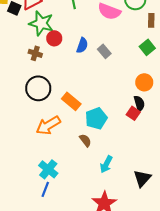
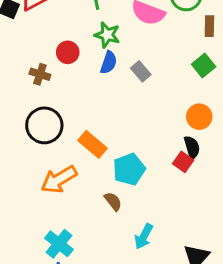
green star: (41, 23) -> (107, 35), moved, size x0.7

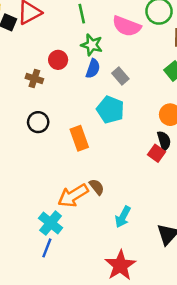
black circle: (44, 125) -> (38, 122), size x0.7
orange rectangle: (93, 144) -> (79, 138), turned 30
cyan pentagon: (129, 169) -> (110, 110), moved, turned -30
orange arrow: (59, 179) -> (73, 196), moved

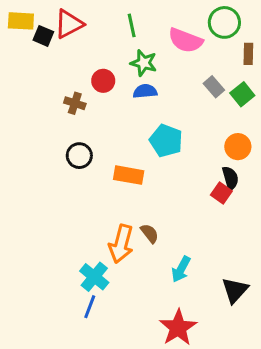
blue semicircle: (93, 69) -> (145, 91), turned -114
gray rectangle: (120, 76) -> (214, 87), moved
orange rectangle: (79, 138) -> (129, 175), turned -60
orange arrow: (73, 196) -> (121, 244), turned -44

